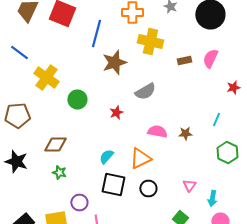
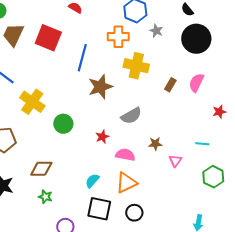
brown rectangle: (184, 60) -> (170, 85), turned -48
cyan line: (216, 120) -> (202, 144), turned 72
pink semicircle: (157, 132) -> (125, 155), moved
brown star: (185, 134) -> (155, 144), moved
pink triangle: (189, 186) -> (175, 161), moved

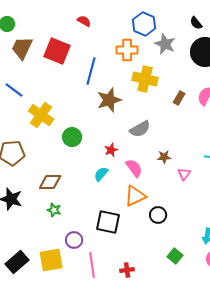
gray star: (156, 31) -> (165, 44), size x1.5
pink semicircle: (125, 155) -> (134, 168), turned 42
cyan semicircle: (92, 181) -> (101, 174), moved
black circle: (134, 213) -> (158, 215), moved

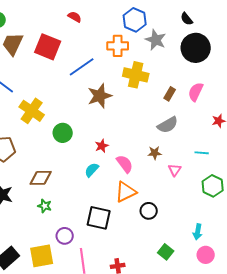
blue line: (91, 71) -> (82, 67), turned 40
gray semicircle: (140, 129) -> (168, 125), moved

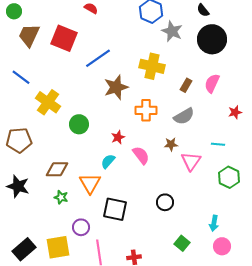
orange cross: (118, 46) -> (146, 110), moved
pink triangle: (175, 170) -> (191, 161), size x1.5
orange triangle: (126, 192) -> (90, 183), moved, turned -35

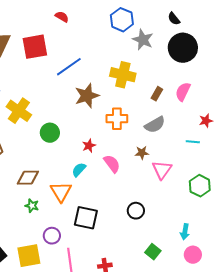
red square: (64, 38) -> (35, 47), turned -32
cyan line: (218, 144) -> (193, 142), moved

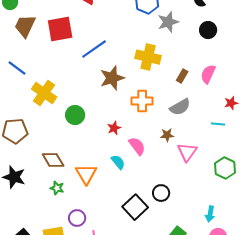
gray star: (143, 40) -> (168, 22), turned 30
black circle: (183, 48) -> (208, 30), size x0.6
cyan semicircle: (79, 170) -> (118, 162), moved, turned 98
brown diamond: (28, 178) -> (53, 160), turned 60
black square: (86, 218) -> (135, 207), moved, turned 35

